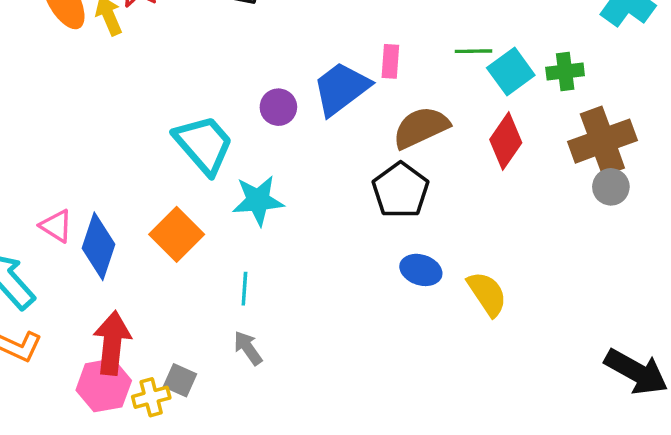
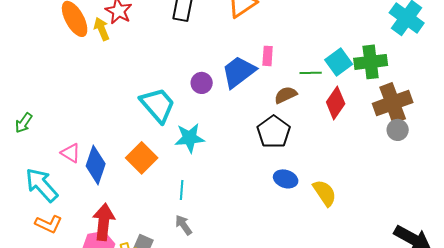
green line: (473, 51) -> (311, 73), moved
green cross: (565, 72) -> (371, 62), size x1.5
brown semicircle: (421, 127) -> (286, 95), size x0.7

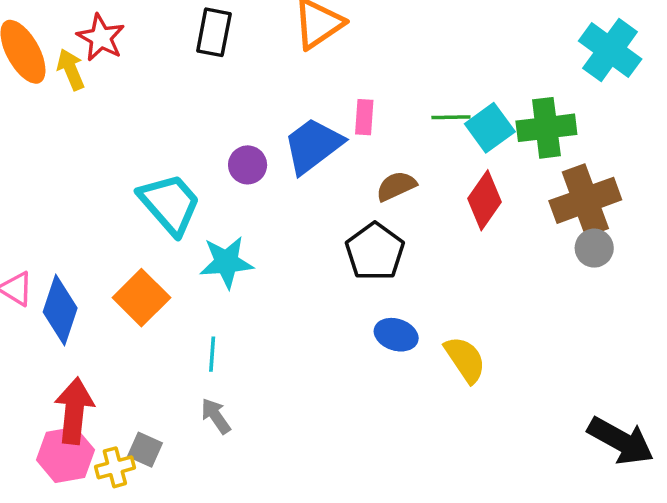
green line: (311, 73) -> (451, 117), moved

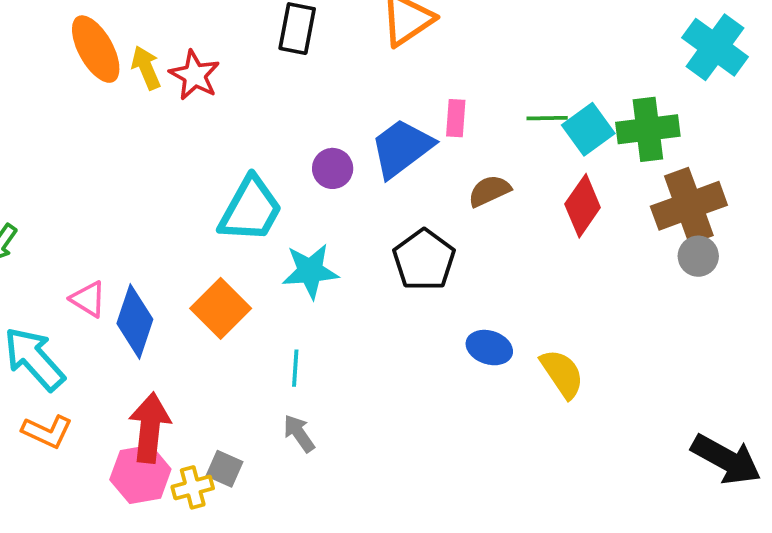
red star: (101, 38) -> (195, 75), moved
cyan trapezoid: (170, 204) -> (251, 210), turned 70
black pentagon: (375, 252) -> (424, 260), moved

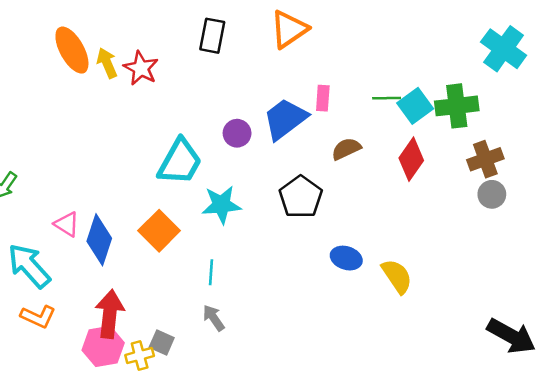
brown cross: (689, 206) -> (485, 159), size x0.7

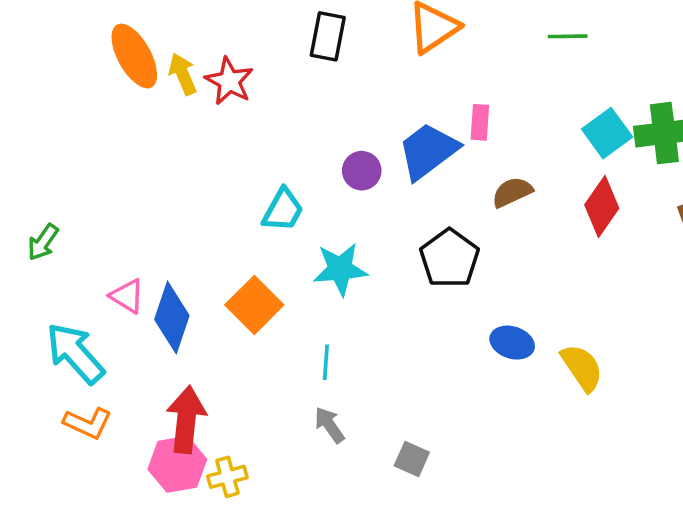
green line: (387, 98) -> (568, 36), moved
cyan trapezoid: (180, 162) -> (283, 210), size x0.7
gray square: (162, 343) -> (412, 459), moved

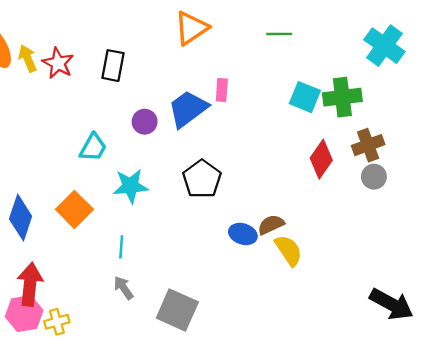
black rectangle: (328, 36) -> (113, 66), moved
cyan square: (607, 133) -> (305, 97), turned -32
brown semicircle: (512, 192) -> (271, 225), moved
red diamond: (602, 206) -> (321, 159), moved
gray square: (412, 459) -> (177, 310), size x1.8

